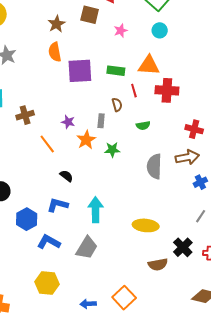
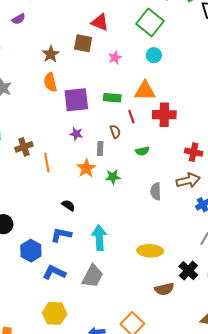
purple star: (68, 122) -> (76, 134), moved
orange line: (47, 144) -> (47, 163), moved, turned 30
gray semicircle: (154, 166) -> (156, 191), size x0.7

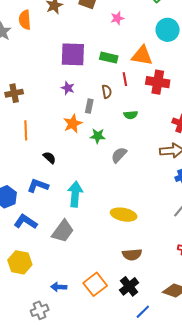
cyan circle: (154, 55) -> (168, 30), moved, size x1.5
orange semicircle: (50, 82) -> (25, 20), moved
orange line: (47, 163) -> (26, 130), moved
gray semicircle: (156, 191) -> (119, 155), moved, turned 36
black cross: (188, 271) -> (129, 286), moved

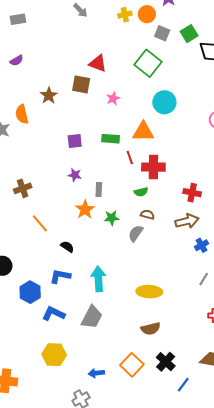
purple square: (73, 54) -> (75, 141), size x0.6
red cross: (158, 82) -> (153, 167), moved
brown semicircle: (107, 92) -> (147, 215), moved, turned -56
orange line: (26, 130) -> (40, 223), turned -30
brown semicircle: (132, 255) -> (151, 329), moved

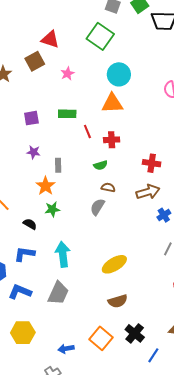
brown square: (81, 84) -> (35, 61), turned -36
orange triangle: (143, 132) -> (112, 103), moved
red cross: (153, 167) -> (112, 140), size x0.7
green star: (112, 218) -> (52, 209), moved
yellow ellipse: (149, 292) -> (114, 264), turned -30

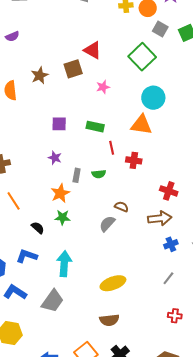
green semicircle: (100, 165) -> (99, 174), moved

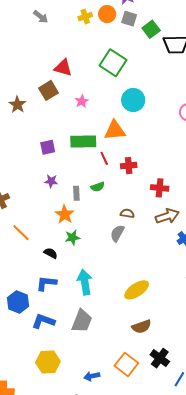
gray square: (160, 29) -> (129, 19), moved
orange triangle: (141, 125) -> (115, 130), moved
green rectangle: (95, 127) -> (83, 142), size x1.4
red cross: (169, 191) -> (160, 188), moved

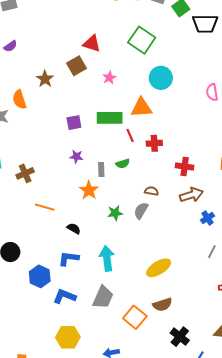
orange line: (21, 233) -> (45, 207), turned -30
green star: (72, 237) -> (115, 213), moved
orange square: (126, 364) -> (135, 317), moved

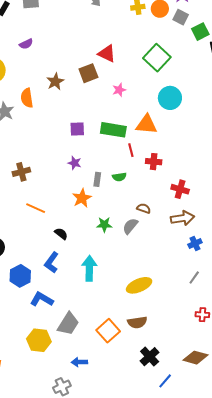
blue L-shape: (69, 258) -> (51, 262), turned -70
gray trapezoid: (103, 297) -> (68, 324), moved

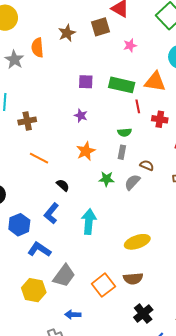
gray rectangle: (97, 179) -> (122, 152), moved

